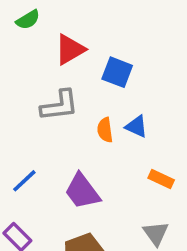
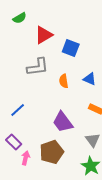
blue triangle: (137, 127) -> (90, 79), moved
purple trapezoid: (82, 191) -> (63, 122), moved

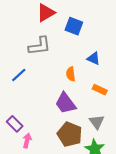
orange semicircle: (64, 81) -> (71, 74), moved
blue line: (18, 110) -> (19, 75), moved
brown pentagon: (52, 152) -> (70, 134), moved, turned -30

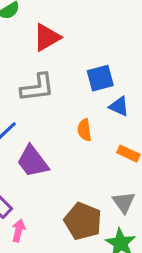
blue square: (74, 26) -> (100, 78), moved, turned -36
purple trapezoid: (65, 103) -> (33, 161), moved

